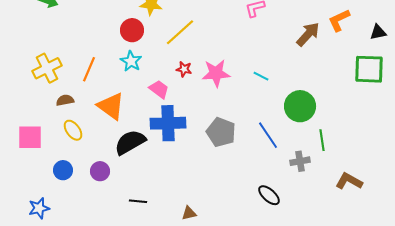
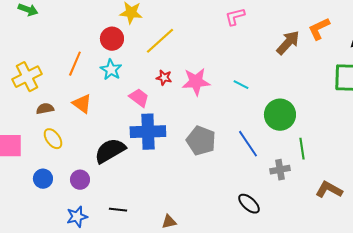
orange line: (89, 69) -> (75, 64), moved
orange triangle: (111, 106) -> (82, 104), moved, size x0.7
blue star: (39, 208) -> (77, 217), moved

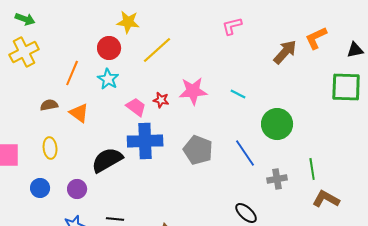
yellow cross: (27, 77) -> (24, 52), moved
red star: (164, 78) -> (161, 100), moved
brown semicircle: (45, 109) -> (49, 105), moved
yellow ellipse: (53, 139) -> (50, 148), turned 30
green line: (302, 149) -> (312, 169), moved

